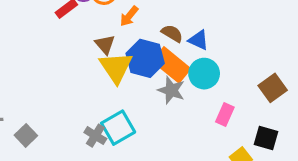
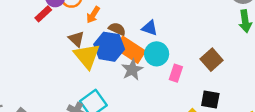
brown semicircle: (172, 33) -> (117, 29), moved
gray star: (171, 90) -> (132, 70), turned 30
pink rectangle: (225, 115) -> (176, 73), moved

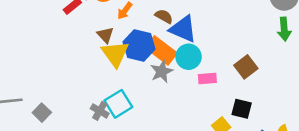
blue triangle: (150, 28) -> (183, 29), size x1.6
brown semicircle: (117, 29) -> (164, 16), moved
pink rectangle: (176, 73) -> (207, 78), turned 63

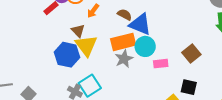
blue hexagon: (139, 46) -> (67, 55), moved
orange rectangle: (161, 50) -> (123, 42), turned -50

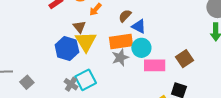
brown semicircle: (125, 15) -> (125, 16), turned -80
blue triangle: (140, 24) -> (139, 26), size x0.7
pink rectangle: (161, 64) -> (155, 65), size x1.5

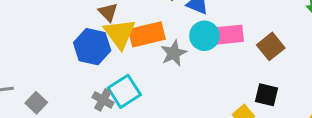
orange rectangle: (121, 41) -> (147, 34), moved
pink rectangle: (155, 65) -> (227, 35), moved

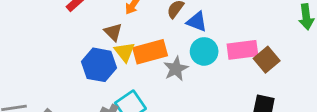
yellow triangle: (120, 34) -> (125, 52), size x0.7
pink rectangle: (227, 35) -> (242, 50), moved

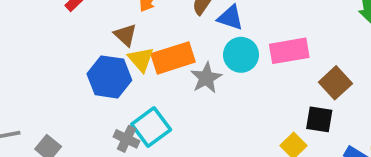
brown square: (267, 60) -> (335, 83), moved

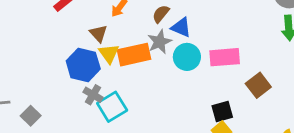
gray star: (206, 78) -> (160, 42), moved
black square: (319, 119) -> (222, 112), moved, turned -30
gray cross: (127, 139) -> (93, 95), moved

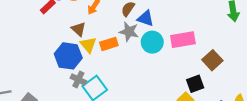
gray star: (160, 42) -> (129, 32), turned -30
orange rectangle: (134, 55) -> (109, 44), size x0.7
black square: (222, 112) -> (195, 84), moved

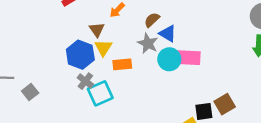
pink rectangle: (183, 40) -> (188, 58), moved
orange rectangle: (109, 44) -> (122, 64), moved
brown square: (212, 60) -> (225, 104), moved

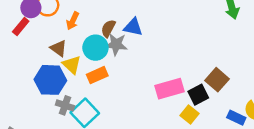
brown semicircle: (152, 20) -> (108, 28), moved
pink rectangle: (188, 58) -> (169, 89), moved
cyan circle: (169, 59) -> (95, 48), moved

